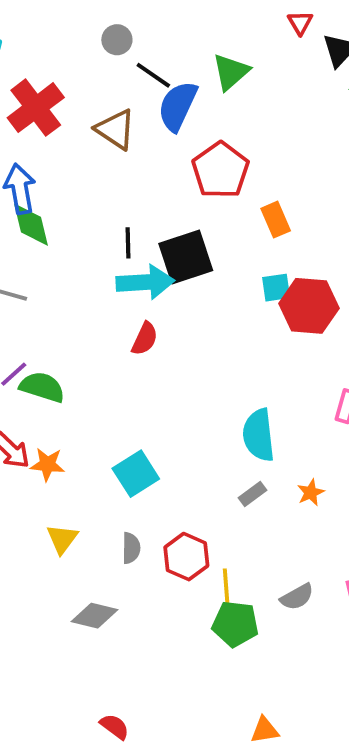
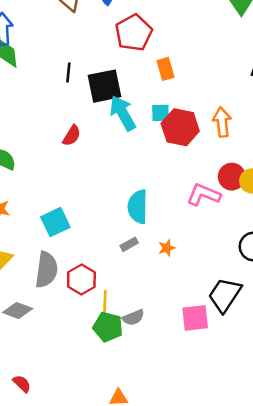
cyan arrow: (145, 282) -> (123, 113), moved, turned -123
gray semicircle: (131, 548) -> (46, 270), size x1.8
gray semicircle: (297, 597) -> (133, 317), moved

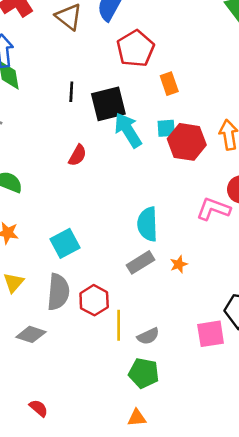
gray rectangle: (129, 244) -> (141, 262), size x1.5
green pentagon: (108, 327) -> (144, 373), moved

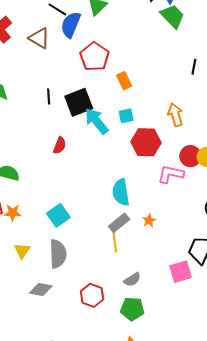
red hexagon: (187, 142) -> (146, 142), moved
red hexagon: (94, 300) -> (92, 295), moved
yellow line: (119, 325) -> (115, 241), moved

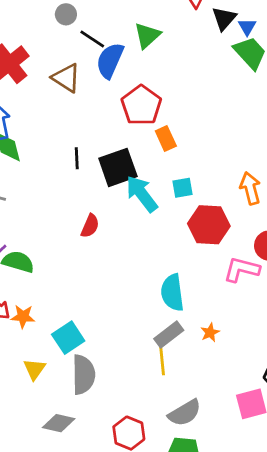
orange rectangle: (124, 81) -> (166, 138), moved
cyan square: (58, 215) -> (68, 338), moved
gray semicircle: (132, 280) -> (185, 413), size x1.4

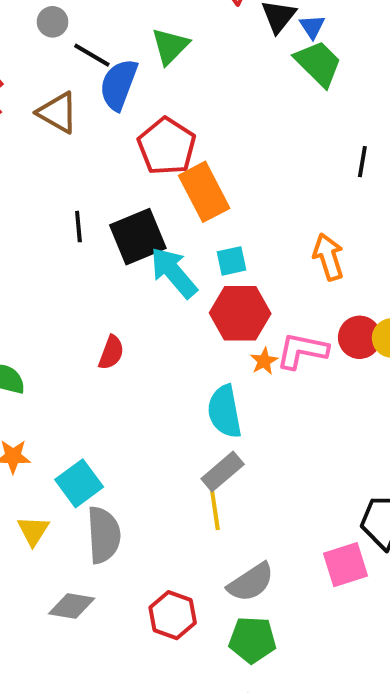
orange rectangle: (166, 138) -> (204, 192), size x1.6
red hexagon: (209, 225) -> (240, 313), moved
red semicircle: (90, 226) -> (111, 353), moved
pink L-shape: (242, 269) -> (302, 351), moved
orange star: (210, 333) -> (264, 361), moved

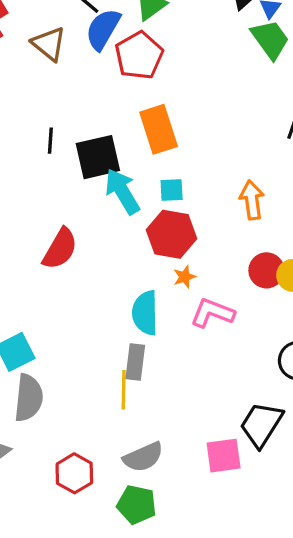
red pentagon: (167, 146) -> (139, 55), moved
pink L-shape: (302, 351) -> (212, 313), moved
red semicircle: (111, 353) -> (60, 249), size x1.5
gray rectangle: (223, 471) -> (135, 362), turned -52

